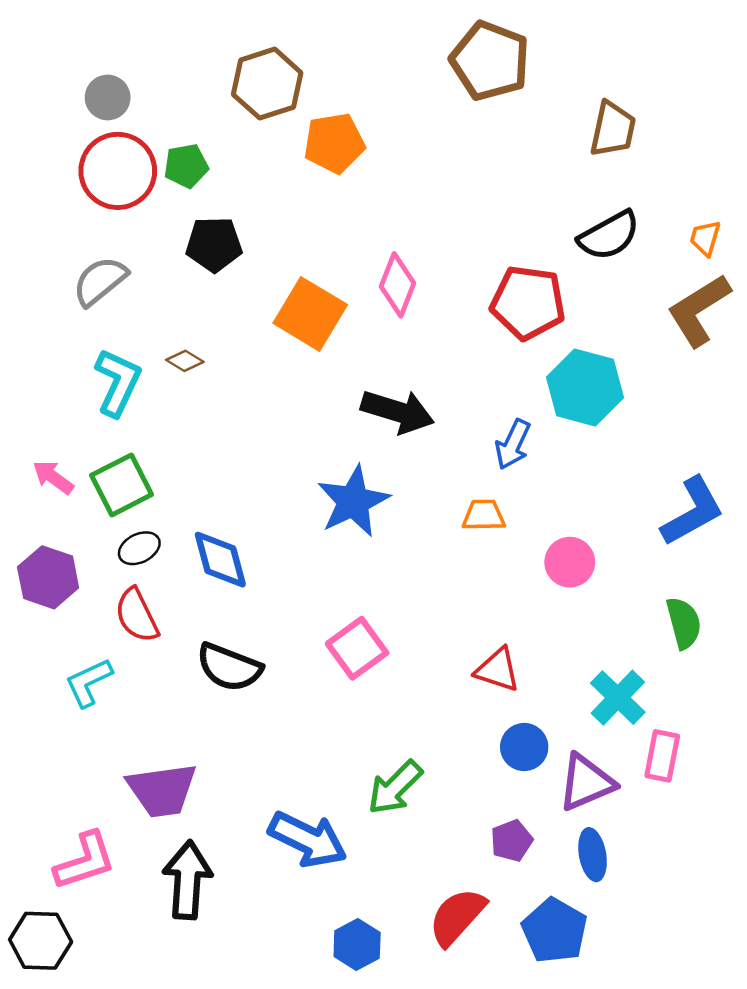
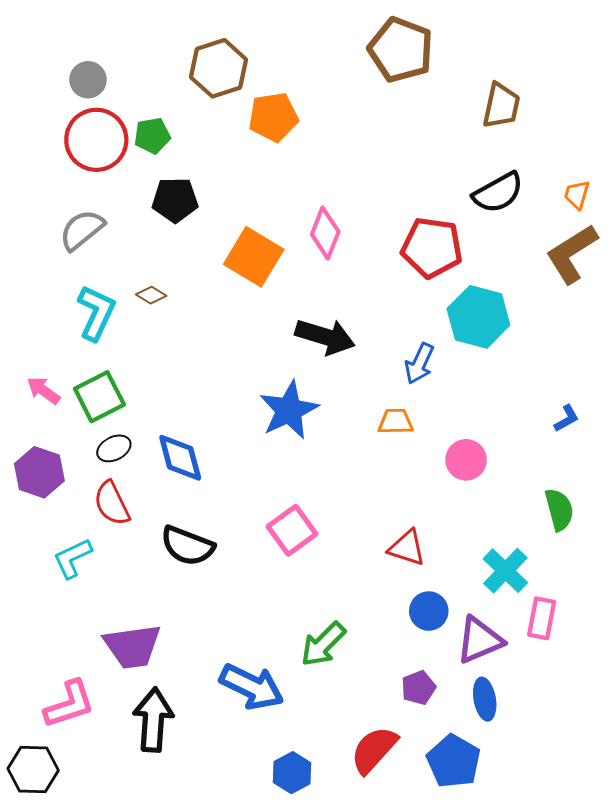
blue L-shape: (693, 512) -> (566, 418), size x0.5

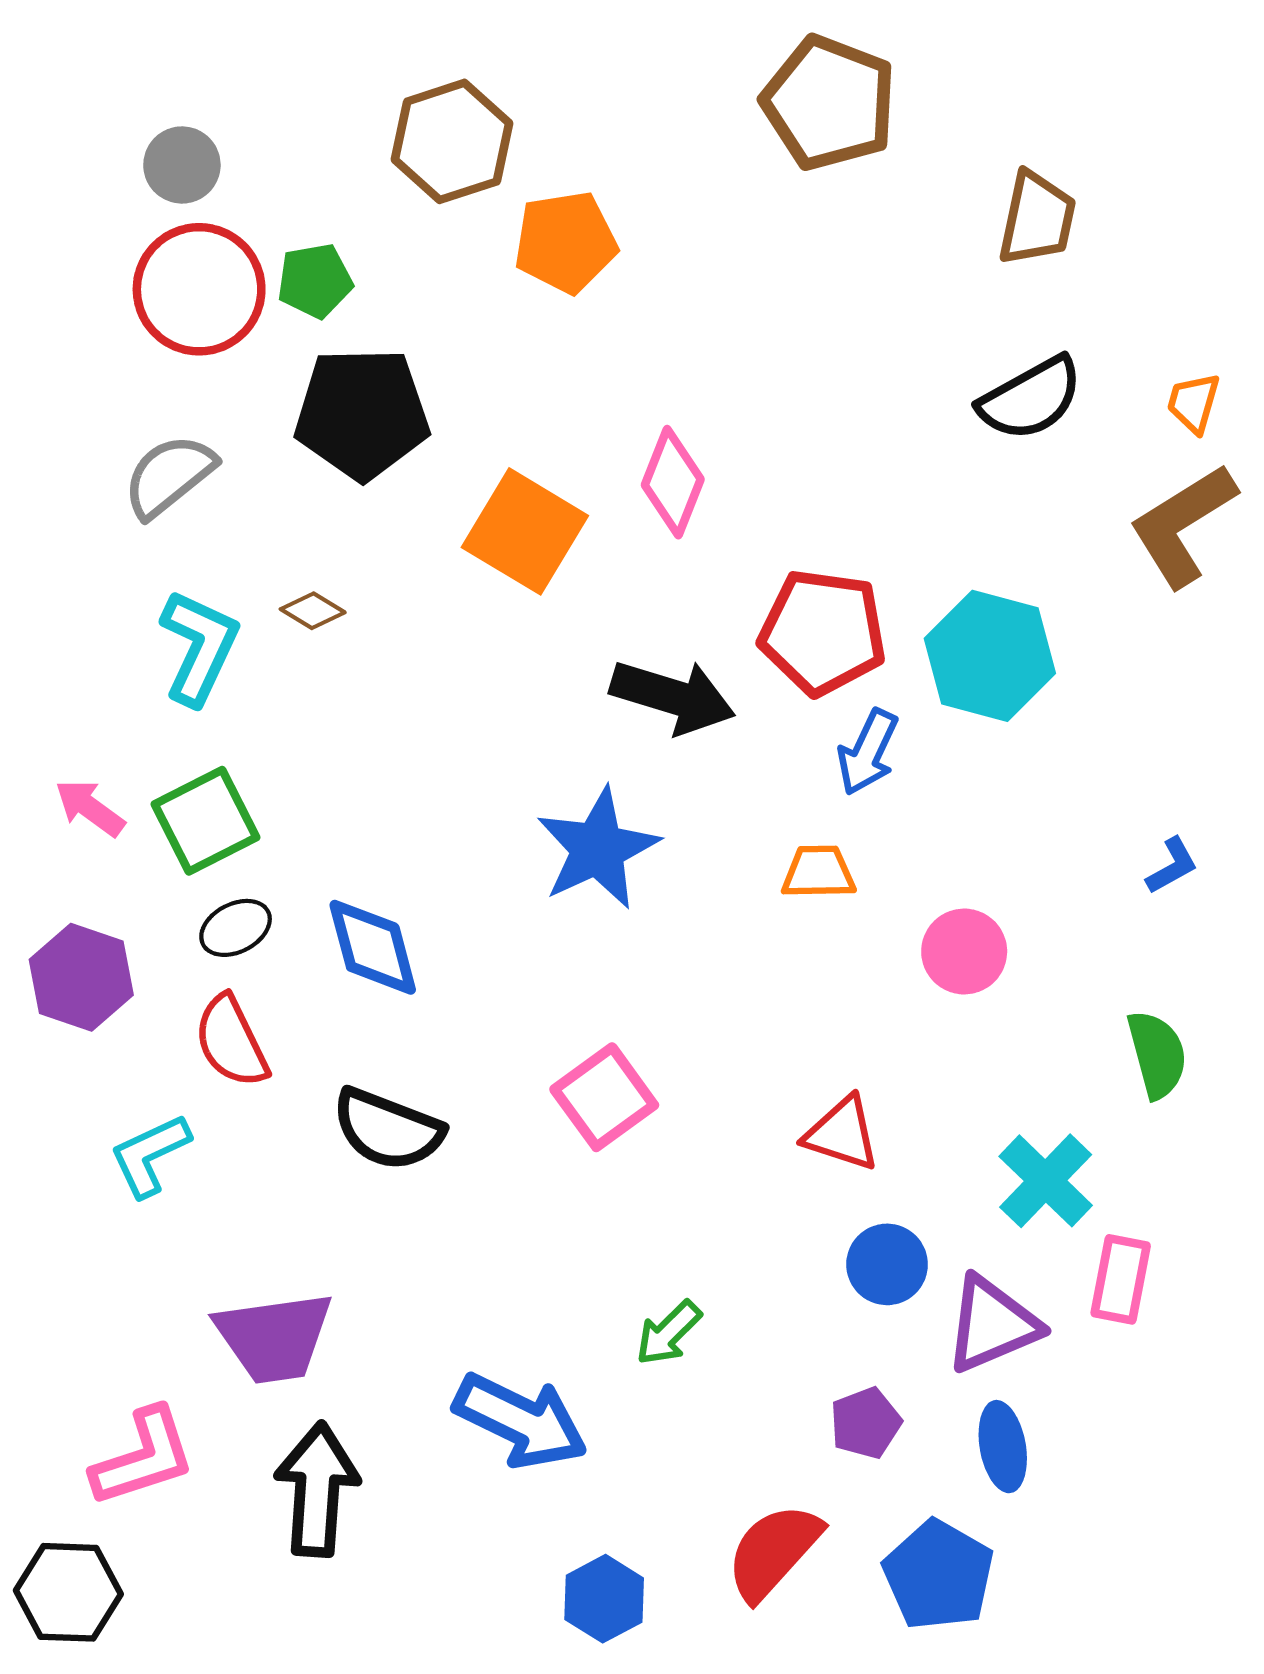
black pentagon: (175, 200) -> (362, 414), size x1.4
red pentagon: (432, 248) -> (823, 632), moved
green arrow: (323, 644) -> (668, 1333), size x0.7

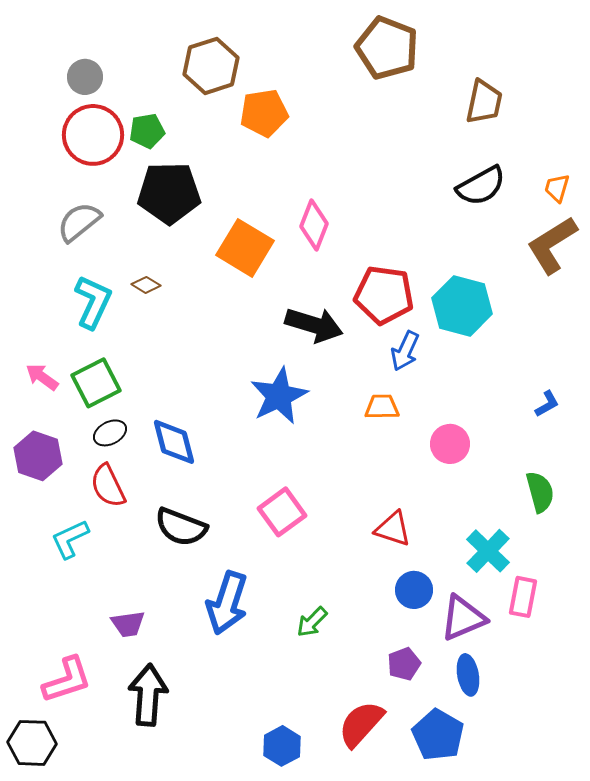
purple trapezoid: (274, 1337) -> (128, 624), size x0.6
blue arrow: (521, 1421) -> (227, 603), moved, turned 82

